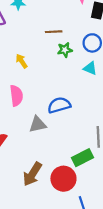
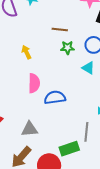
pink semicircle: (16, 96) -> (34, 83), moved
gray triangle: (38, 124) -> (30, 129), moved

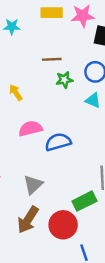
pink semicircle: (34, 83) -> (30, 129), turned -96
gray triangle: (30, 129) -> (33, 185), turned -30

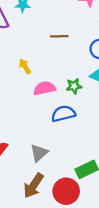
green star: (64, 80) -> (74, 86), moved
pink semicircle: (30, 129) -> (44, 88), moved

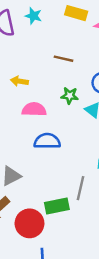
yellow arrow: (25, 66) -> (19, 81), turned -63
green star: (74, 86) -> (70, 96), moved

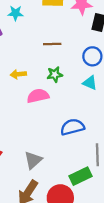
green star: (70, 96) -> (55, 74), moved
blue semicircle: (47, 141) -> (72, 127), moved

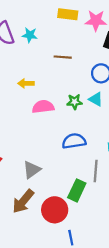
cyan star: (16, 13) -> (30, 35), moved
green star: (55, 74) -> (74, 102), moved
green rectangle: (80, 176) -> (77, 190), turned -45

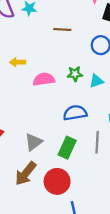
yellow arrow: (26, 83) -> (18, 62), moved
cyan triangle: (96, 99) -> (96, 81), moved, turned -48
green rectangle: (77, 190) -> (67, 148), moved

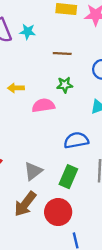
green star: (75, 74) -> (65, 85), moved

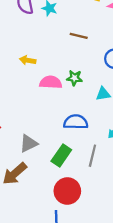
green star: (65, 85) -> (74, 78), moved
red circle: (58, 212) -> (67, 191), moved

